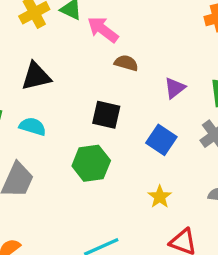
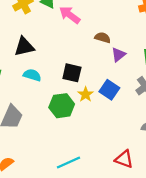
brown semicircle: (126, 63) -> (103, 38), moved
cyan semicircle: (33, 126) -> (32, 75), moved
yellow star: (160, 197) -> (86, 94), moved

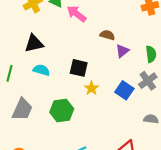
blue square: (109, 90) -> (124, 90), moved
green hexagon: (62, 106) -> (62, 110), moved

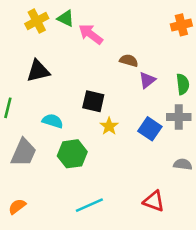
cyan semicircle: (41, 70) -> (53, 121), moved
gray cross: (148, 81) -> (179, 117), turned 36

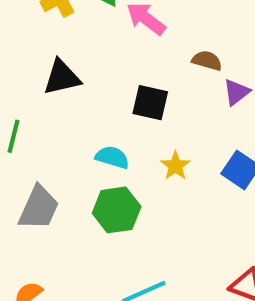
black square: (93, 101) -> (150, 103), moved
cyan semicircle: (53, 121) -> (112, 157), moved

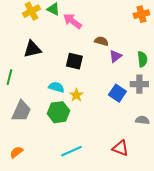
yellow star: (175, 166) -> (76, 95), moved

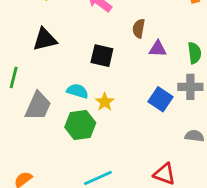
brown semicircle: (101, 41) -> (139, 28), turned -96
purple triangle: (115, 56) -> (158, 49), turned 40
gray trapezoid: (21, 111) -> (38, 106), moved

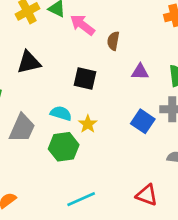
brown semicircle: (139, 28) -> (113, 41), moved

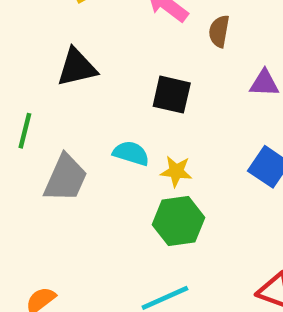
yellow star: (88, 124) -> (176, 171), turned -30
green hexagon: (64, 147) -> (178, 221), moved

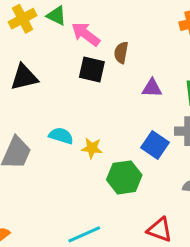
black square: (172, 95) -> (92, 70), moved
green hexagon: (178, 221) -> (124, 177), moved

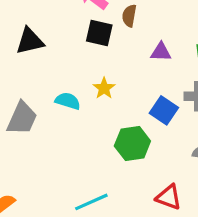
yellow star: (92, 148) -> (104, 88), moved, turned 30

